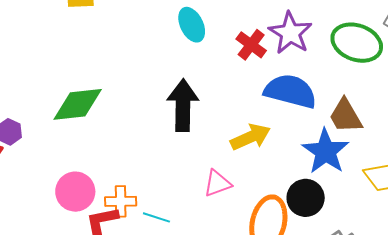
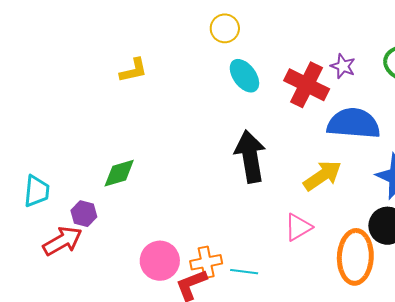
purple star: (290, 33) -> (343, 66), size x0.6
red cross: (251, 45) -> (307, 85), size x1.4
green diamond: (78, 104) -> (119, 173), moved, size x0.7

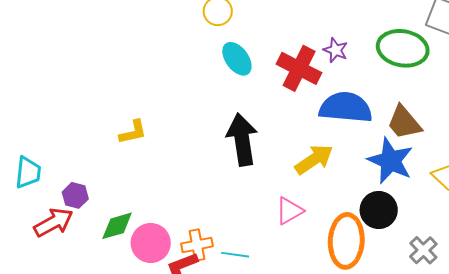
yellow L-shape: (133, 70) -> (133, 132), moved
green diamond: (119, 173) -> (117, 226), moved

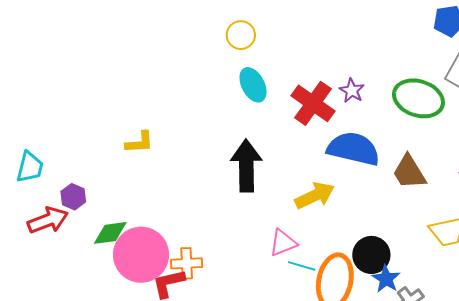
blue star: (390, 161) -> (386, 279), moved, size x0.6
pink circle: (151, 243) -> (141, 255), size x1.4
cyan line: (235, 255) -> (302, 266), moved

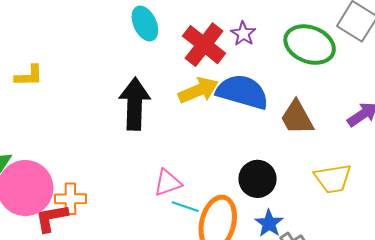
yellow arrow: (315, 196) -> (198, 90), moved
black circle: (371, 255) -> (258, 179), moved

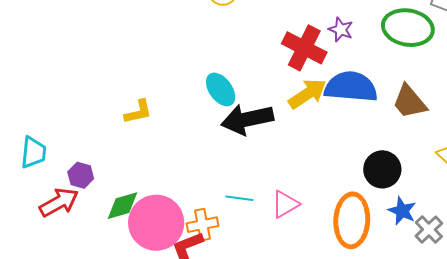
cyan ellipse: (145, 23) -> (221, 89), moved
black arrow: (135, 104) -> (247, 119), turned -93
pink triangle: (168, 183) -> (285, 204), moved
cyan line: (185, 207) -> (239, 198), moved

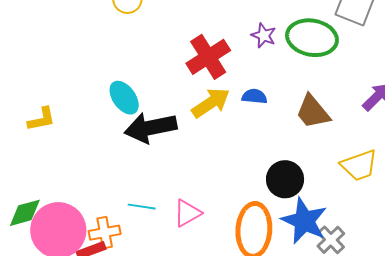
purple star: (341, 30) -> (264, 35), moved
red cross: (304, 48) -> (208, 57), turned 30
blue semicircle: (351, 87) -> (254, 96), size x0.5
blue star: (402, 211) -> (304, 221), size x1.6

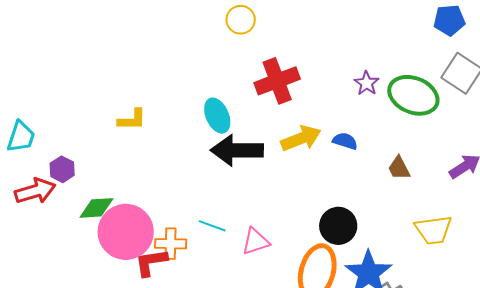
red cross: (208, 57) -> (277, 81), moved
brown trapezoid: (313, 112) -> (399, 168), size x0.7
black circle: (285, 179) -> (338, 226), moved

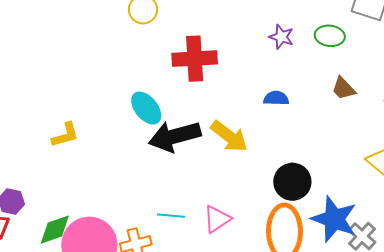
red cross: (277, 81) -> (195, 59), turned 33
green ellipse: (413, 95) -> (330, 36), size x0.6
yellow arrow: (301, 138) -> (229, 136), moved, turned 75
brown trapezoid: (399, 168) -> (343, 88), moved

